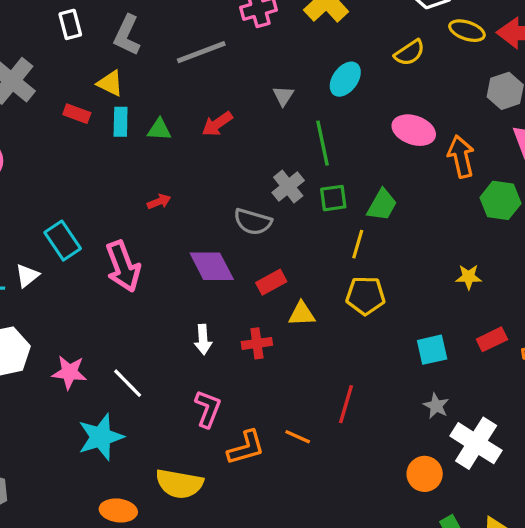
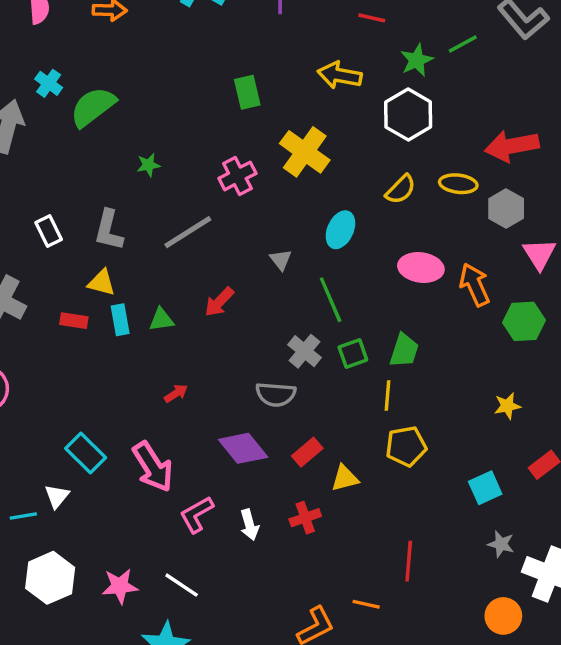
yellow ellipse: (467, 31) -> (458, 184), moved
pink L-shape: (208, 409) -> (197, 514), moved, turned -129

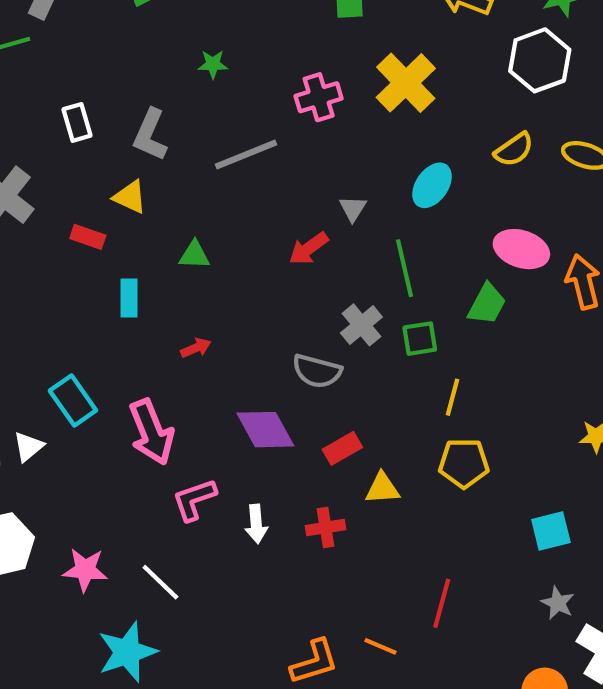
red arrow: (219, 302) -> (309, 248), moved
cyan rectangle: (120, 320) -> (129, 298), moved
green trapezoid: (404, 350) -> (487, 304), moved

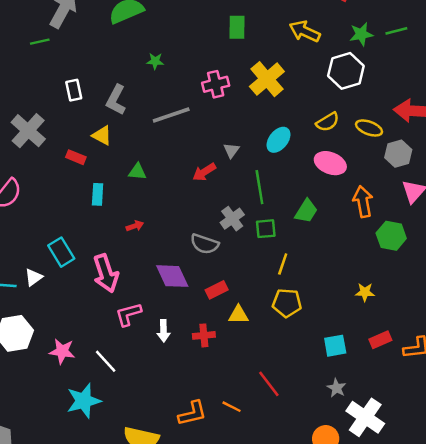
pink ellipse: (521, 249) -> (330, 163), moved
red line: (442, 603) -> (269, 384), turned -56

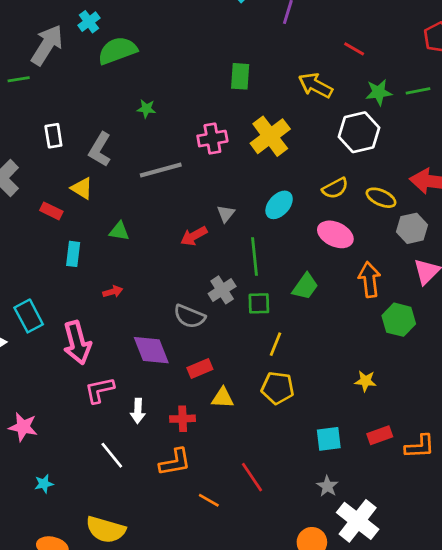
white line: (106, 361) -> (112, 455), moved
cyan star: (84, 401) -> (44, 484), size x0.5
orange L-shape: (192, 413) -> (175, 462), moved

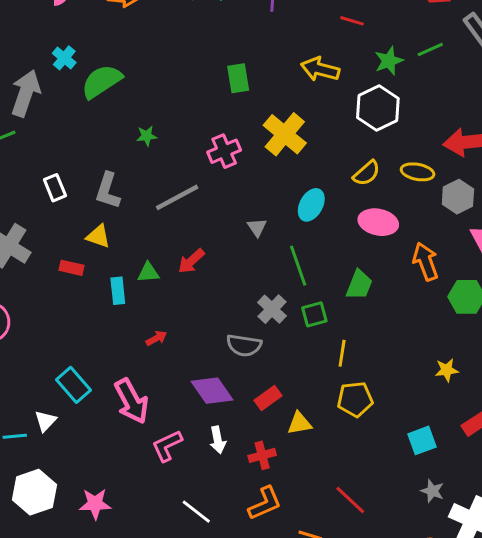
red arrow: (194, 236) -> (191, 261), moved
cyan rectangle: (73, 254) -> (118, 291), moved
white arrow: (138, 411) -> (218, 440), moved

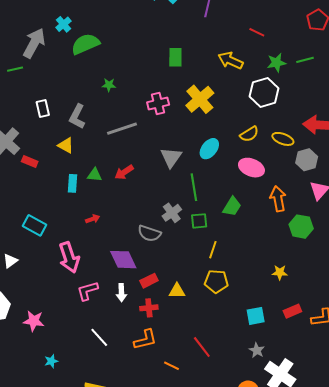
gray triangle: (257, 227) -> (171, 157), size x1.6
red rectangle: (71, 268) -> (30, 161), moved
cyan rectangle: (73, 385) -> (35, 225), moved, turned -30
red rectangle: (268, 398) -> (149, 281), moved

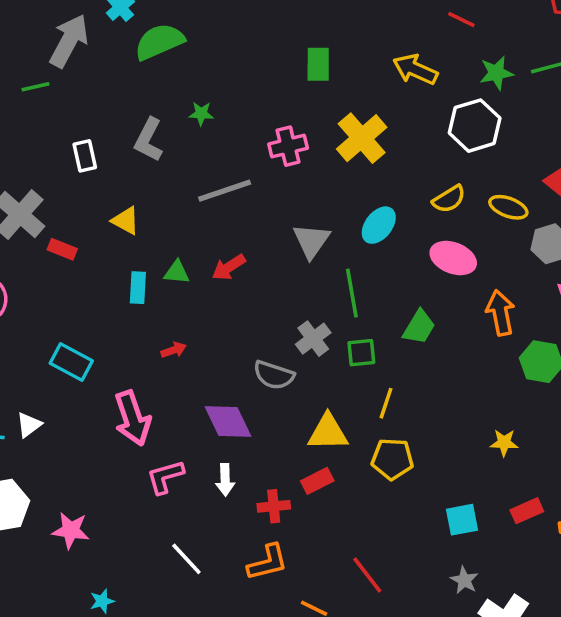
gray L-shape: (77, 116) -> (149, 140), moved
red rectangle: (149, 281) -> (317, 481), moved
yellow triangle: (177, 291) -> (328, 432), moved, size x1.4

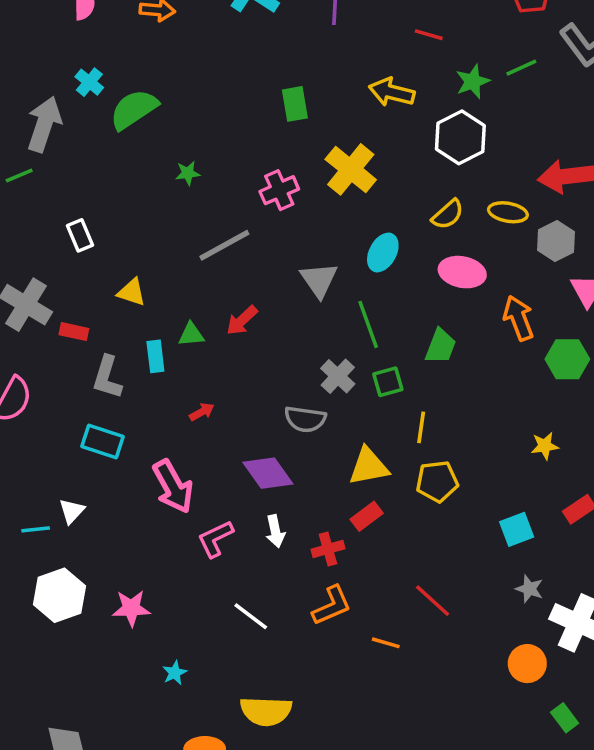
gray L-shape: (149, 140) -> (107, 377), moved

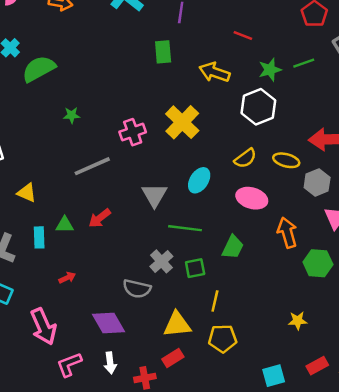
green rectangle: (295, 104) -> (163, 52), moved
green line: (368, 324) -> (185, 228), turned -68

